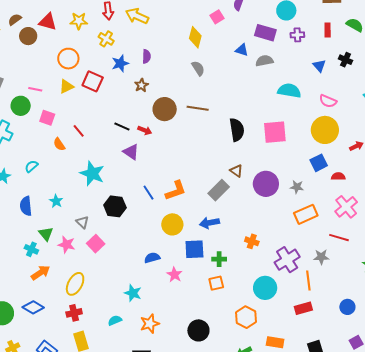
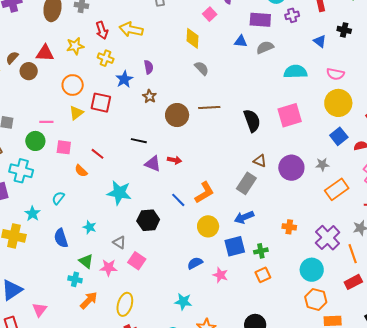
red arrow: (145, 130) -> (175, 160), moved
orange hexagon: (246, 317) -> (316, 299), moved

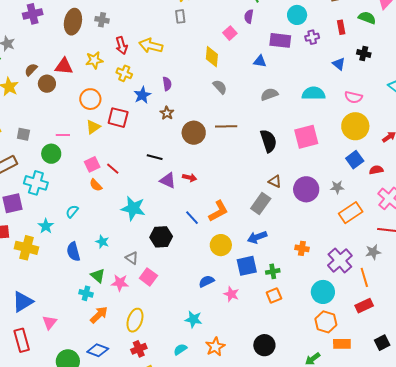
gray semicircle: (265, 47) -> (269, 94), moved
pink square: (64, 147) -> (92, 164), moved, turned -35

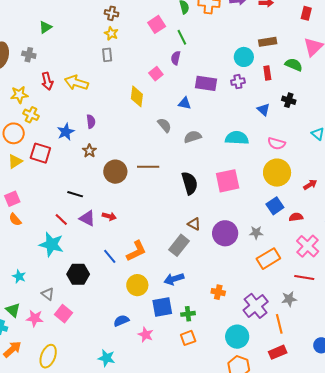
cyan circle: (297, 15) -> (244, 57), moved
yellow cross: (124, 73) -> (31, 115), moved
gray semicircle: (220, 87) -> (164, 125), moved
red line: (113, 169) -> (61, 219), moved

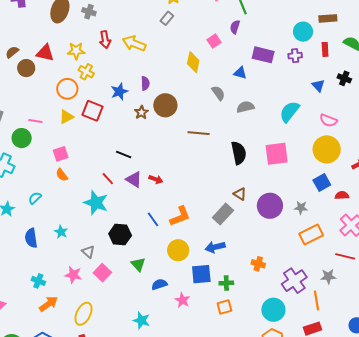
gray rectangle: (107, 55) -> (167, 18), turned 40
cyan semicircle: (237, 138) -> (289, 112), turned -60
brown circle: (115, 172) -> (165, 105), moved
green triangle: (13, 310) -> (138, 264), moved

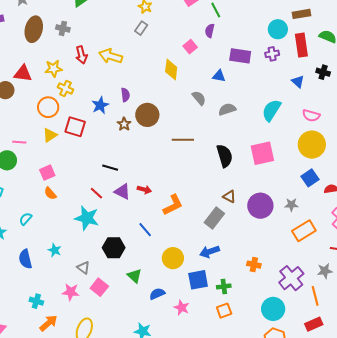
red rectangle: (325, 49) -> (301, 45), size x1.6
orange L-shape: (180, 216) -> (173, 205), moved

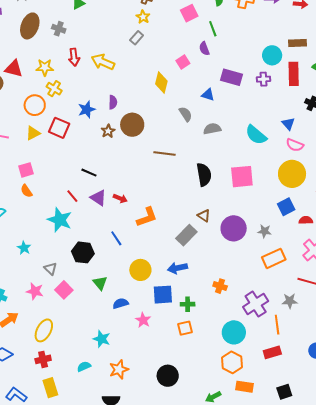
purple semicircle: (210, 31) -> (204, 49), turned -40
blue triangle: (298, 82) -> (288, 124), moved
cyan semicircle: (271, 110) -> (256, 135), turned -90

